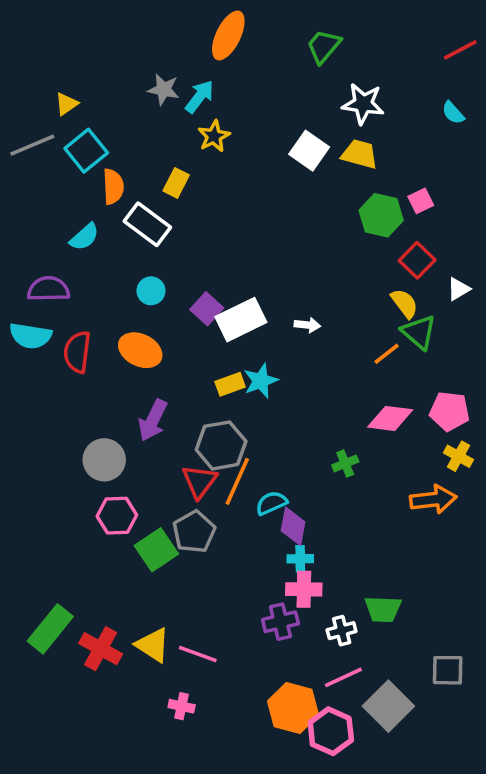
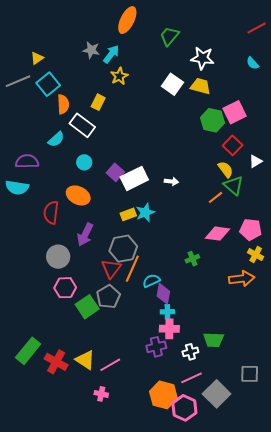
green trapezoid: (324, 46) -> (169, 36), moved
pink square: (421, 201) -> (235, 112), size x1.6
cyan semicircle: (84, 237) -> (56, 139), moved
red semicircle: (77, 352) -> (51, 212), moved
pink line: (198, 654) -> (110, 365), turned -50

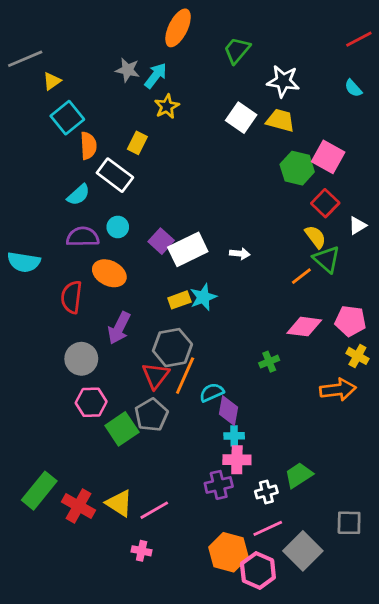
gray line: (18, 81) -> (25, 59), moved
pink square: (235, 112) -> (328, 157), turned -35
purple semicircle: (27, 161) -> (83, 237), moved
green trapezoid: (214, 340) -> (299, 475), turned 145

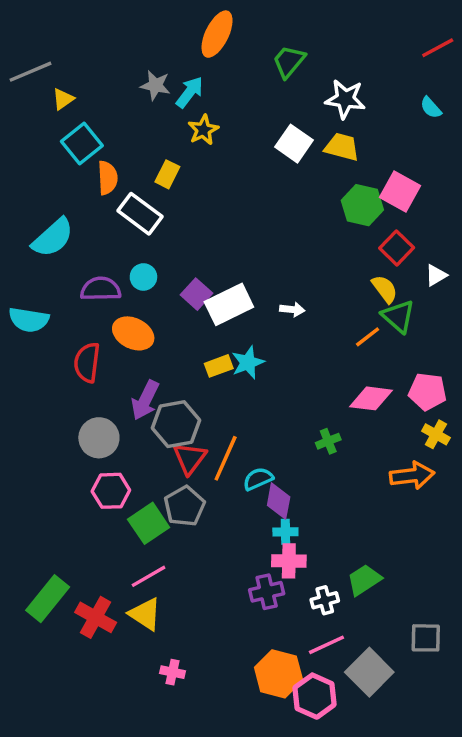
cyan semicircle: (78, 195) -> (53, 238), moved, size x1.5
gray hexagon: (172, 348) -> (176, 424), moved
pink line: (154, 510) -> (149, 576), moved

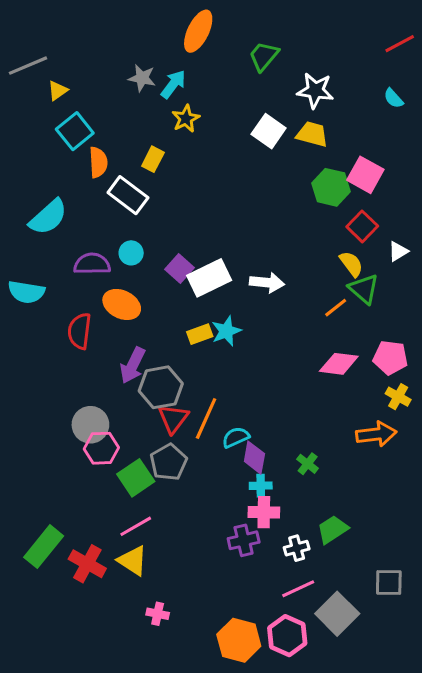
white arrow: (292, 309) -> (267, 283), size x1.5
gray circle: (99, 438) -> (90, 425), moved
green cross: (328, 441) -> (308, 464), moved, turned -30
orange hexagon: (279, 674) -> (239, 640), moved

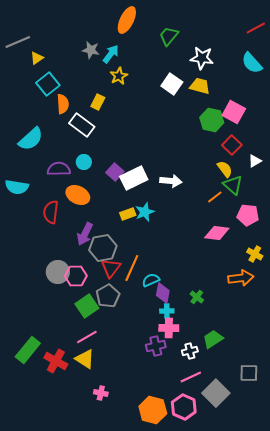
cyan semicircle: (393, 98) -> (252, 63), size x1.6
pink pentagon: (390, 358) -> (248, 215), moved
pink hexagon: (101, 448) -> (76, 276), moved

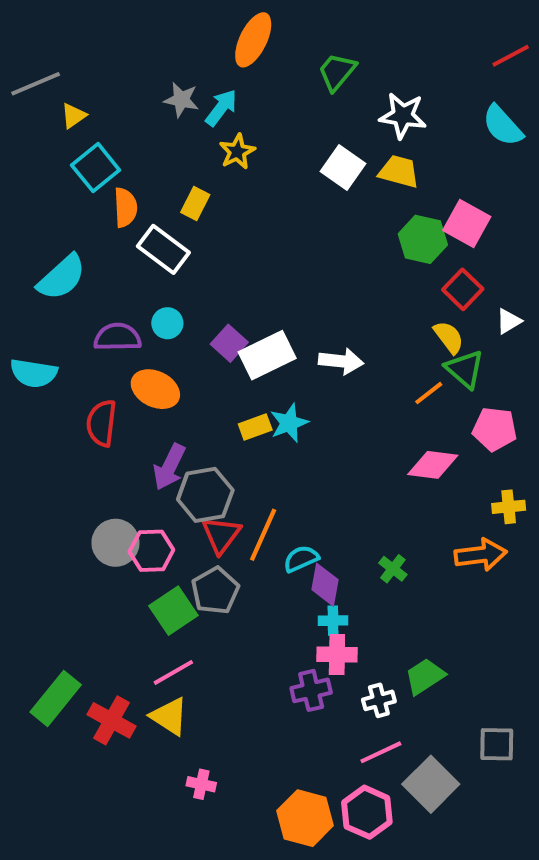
yellow cross: (255, 254) -> (509, 507), turned -35
green cross: (197, 297) -> (393, 569), moved

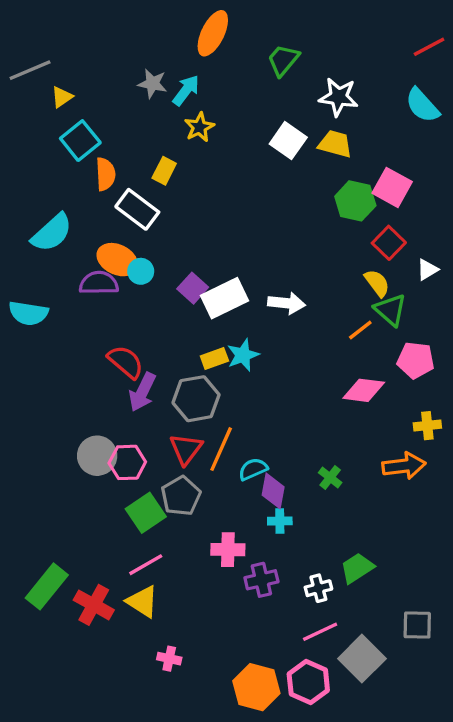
orange ellipse: (155, 389) -> (117, 260), moved
red semicircle: (102, 423) -> (126, 362), moved, turned 123
gray hexagon: (205, 495) -> (196, 399), moved
pink cross: (337, 655) -> (228, 550), moved

